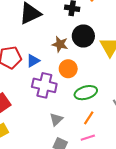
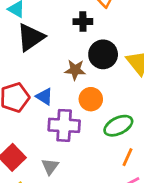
blue triangle: (33, 61) -> (44, 97), turned -48
gray triangle: (56, 119) -> (50, 166), moved

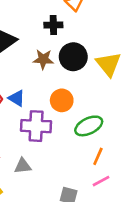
brown star: (75, 70) -> (43, 59), moved
gray triangle: (50, 166) -> (23, 166), turned 48

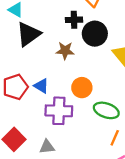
black circle: (73, 57) -> (95, 34), moved
green ellipse: (89, 126) -> (106, 110), turned 45

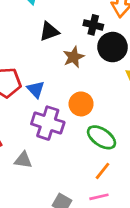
black triangle: (28, 34) -> (49, 31), moved, size x0.7
brown star: (65, 51) -> (74, 57), turned 30

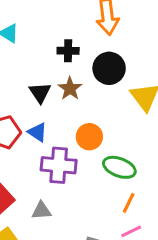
black cross: (93, 25) -> (68, 51), moved
black triangle: (49, 31) -> (40, 93), moved, turned -30

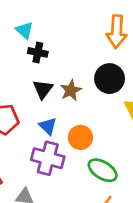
black cross: (68, 51) -> (38, 52), moved
blue triangle: (38, 132) -> (48, 126), moved

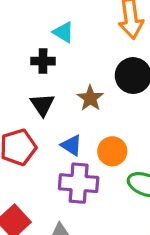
cyan triangle: (24, 30) -> (64, 32), moved
black triangle: (43, 89) -> (42, 105), moved

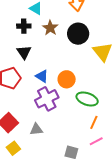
brown star: (90, 98) -> (50, 28), moved
purple cross: (79, 183) -> (47, 99), turned -30

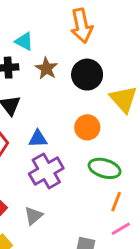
blue triangle: (42, 76) -> (38, 139), turned -32
orange circle: (67, 79) -> (87, 127), moved
gray triangle: (36, 129) -> (33, 216), turned -32

